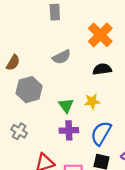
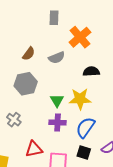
orange cross: (100, 35) -> (80, 37), moved
brown semicircle: (13, 63) -> (29, 54), moved
yellow star: (92, 101) -> (80, 99), size x1.5

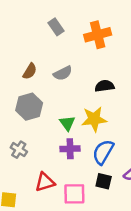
gray rectangle: (54, 18) -> (56, 27), turned -32
orange cross: (80, 37) -> (98, 35), moved, turned 30

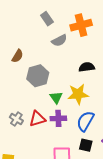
brown semicircle: (30, 71) -> (17, 56), moved
gray semicircle: (63, 73) -> (59, 40), moved
gray hexagon: (29, 107) -> (38, 76), moved
red triangle: (45, 182) -> (37, 119), moved

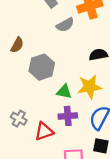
green triangle: (56, 97) -> (64, 92), turned -40
red triangle: (37, 119) -> (44, 131), moved

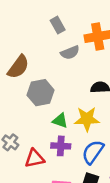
brown semicircle: (17, 45) -> (18, 67), size x1.5

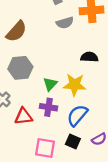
gray hexagon: (41, 93) -> (20, 68), moved
green triangle: (60, 121) -> (50, 84), turned 48

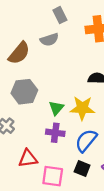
gray semicircle: (65, 23) -> (49, 40), moved
red triangle: (23, 116) -> (28, 158), moved

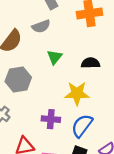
green triangle: (56, 108) -> (55, 57), moved

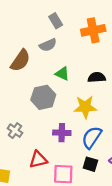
green triangle: (55, 57) -> (62, 74), turned -40
gray hexagon: (18, 79) -> (43, 97), moved

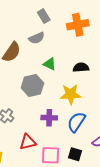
black square: (90, 164) -> (75, 154), moved

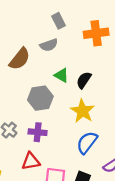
black semicircle: (81, 67) -> (84, 80), moved, turned -56
yellow star: (71, 94) -> (83, 111), turned 30
purple cross: (49, 118) -> (38, 132), moved

